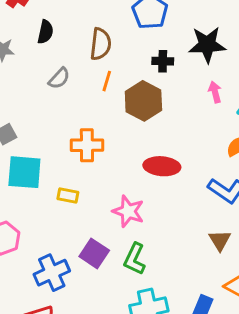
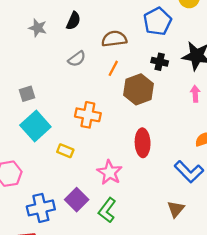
brown semicircle: (101, 44) -> (114, 39), turned -115
red ellipse: (162, 166) -> (143, 143), turned 72
cyan square: (24, 172) -> (35, 126), turned 32

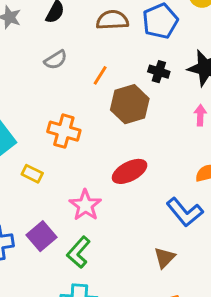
brown semicircle: (114, 39) -> (112, 20), moved
red ellipse: (143, 143) -> (130, 171), turned 60

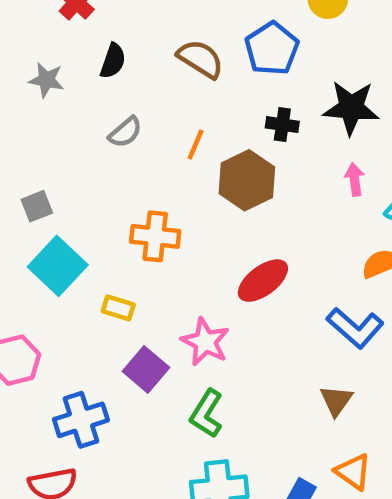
brown semicircle: (112, 20) -> (200, 59), turned 44
purple square: (41, 236) -> (146, 369), moved

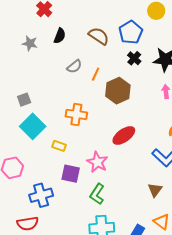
black cross: (282, 125) -> (134, 58), moved, turned 32
gray semicircle: (125, 132) -> (74, 67), moved
purple square: (146, 369) -> (71, 174), turned -30

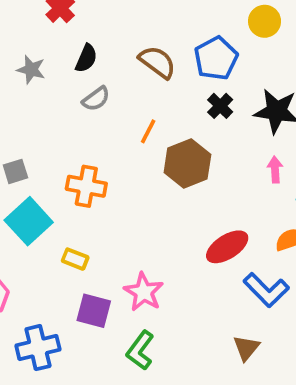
gray semicircle: (74, 67) -> (96, 99), moved
orange cross: (76, 114) -> (86, 186), moved
red ellipse: (124, 135) -> (227, 247), moved

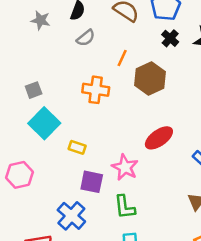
orange cross: (86, 186) -> (96, 90), moved
red ellipse: (227, 247) -> (159, 138), moved
blue cross: (38, 348) -> (71, 216), moved, turned -32
green L-shape: (140, 350) -> (125, 207), turned -40

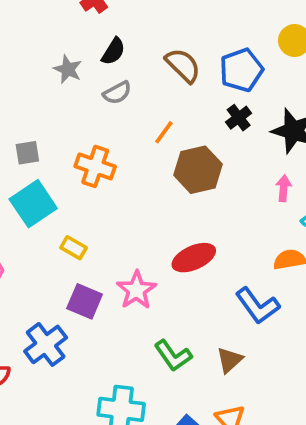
gray star: (41, 20) -> (68, 69), moved
orange cross: (96, 90) -> (95, 166), moved
green L-shape: (125, 207) -> (173, 356), moved, turned -40

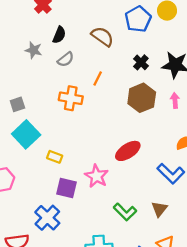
blue pentagon: (241, 70) -> (138, 19), moved
orange cross: (95, 166) -> (71, 98), moved
brown hexagon: (198, 170) -> (142, 98), moved

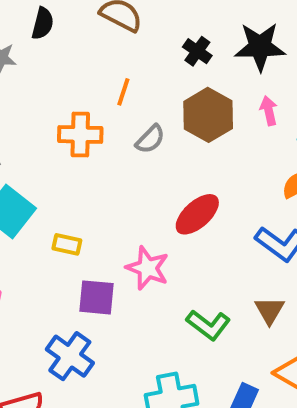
gray semicircle: (66, 59) -> (150, 139), moved

